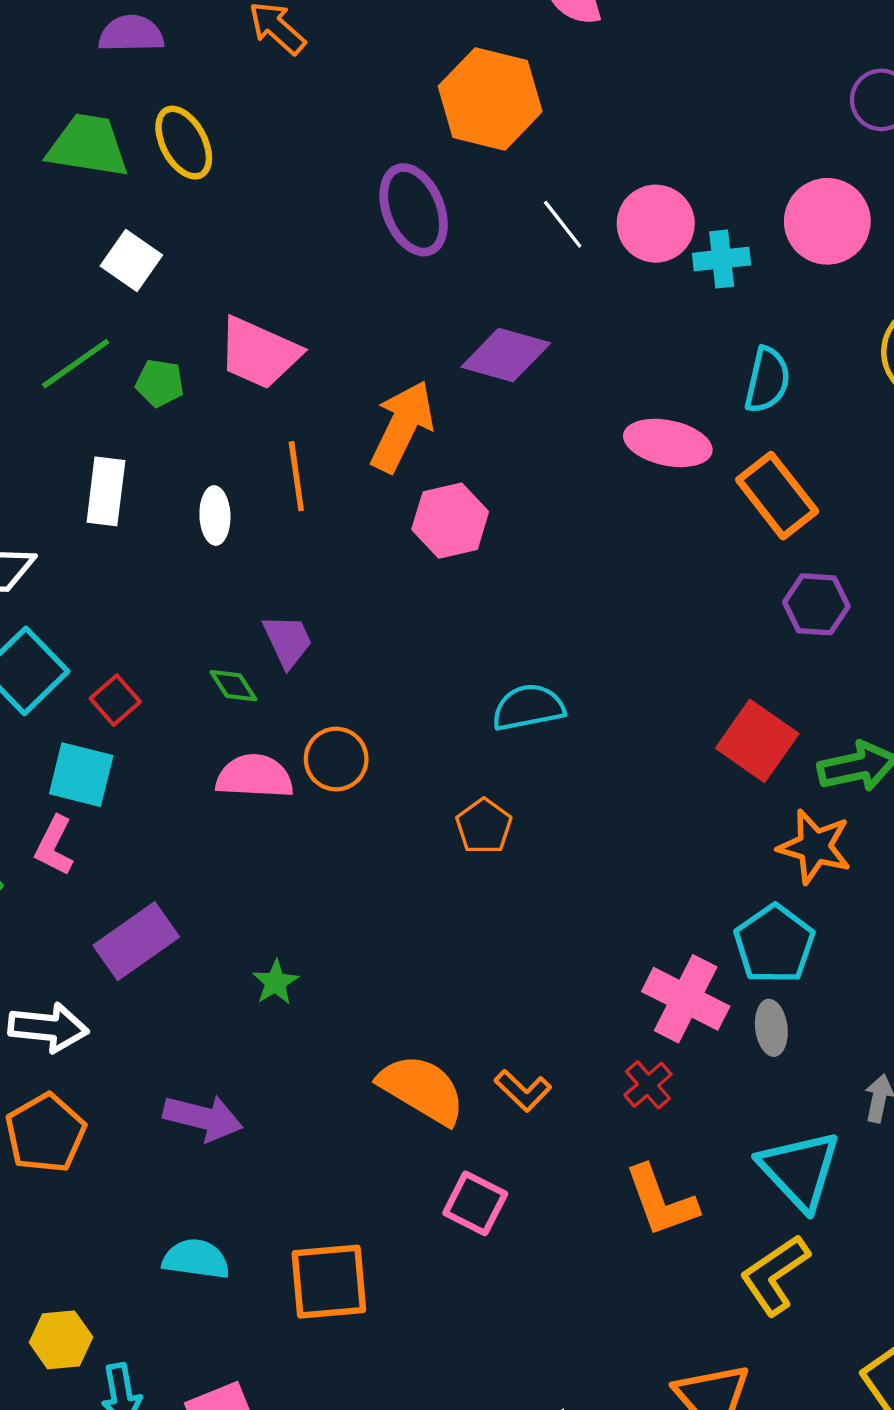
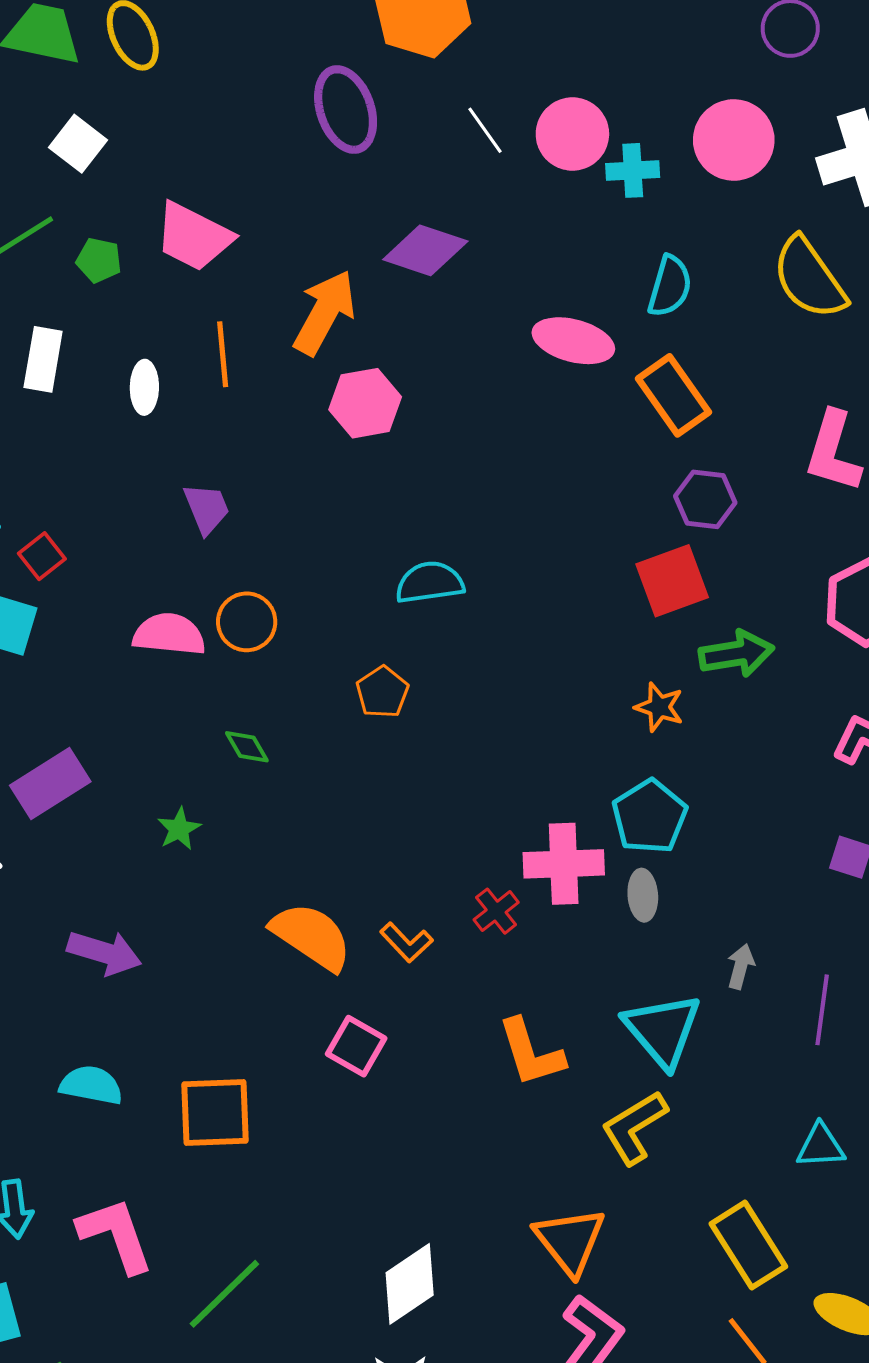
green diamond: (233, 686) -> (247, 747), moved
red square: (757, 741) -> (672, 581), moved, turned 32
orange star: (815, 847) -> (659, 707), moved, size x0.7
pink cross: (686, 999) -> (564, 864), turned -32
red cross: (648, 1085) -> (496, 911), moved

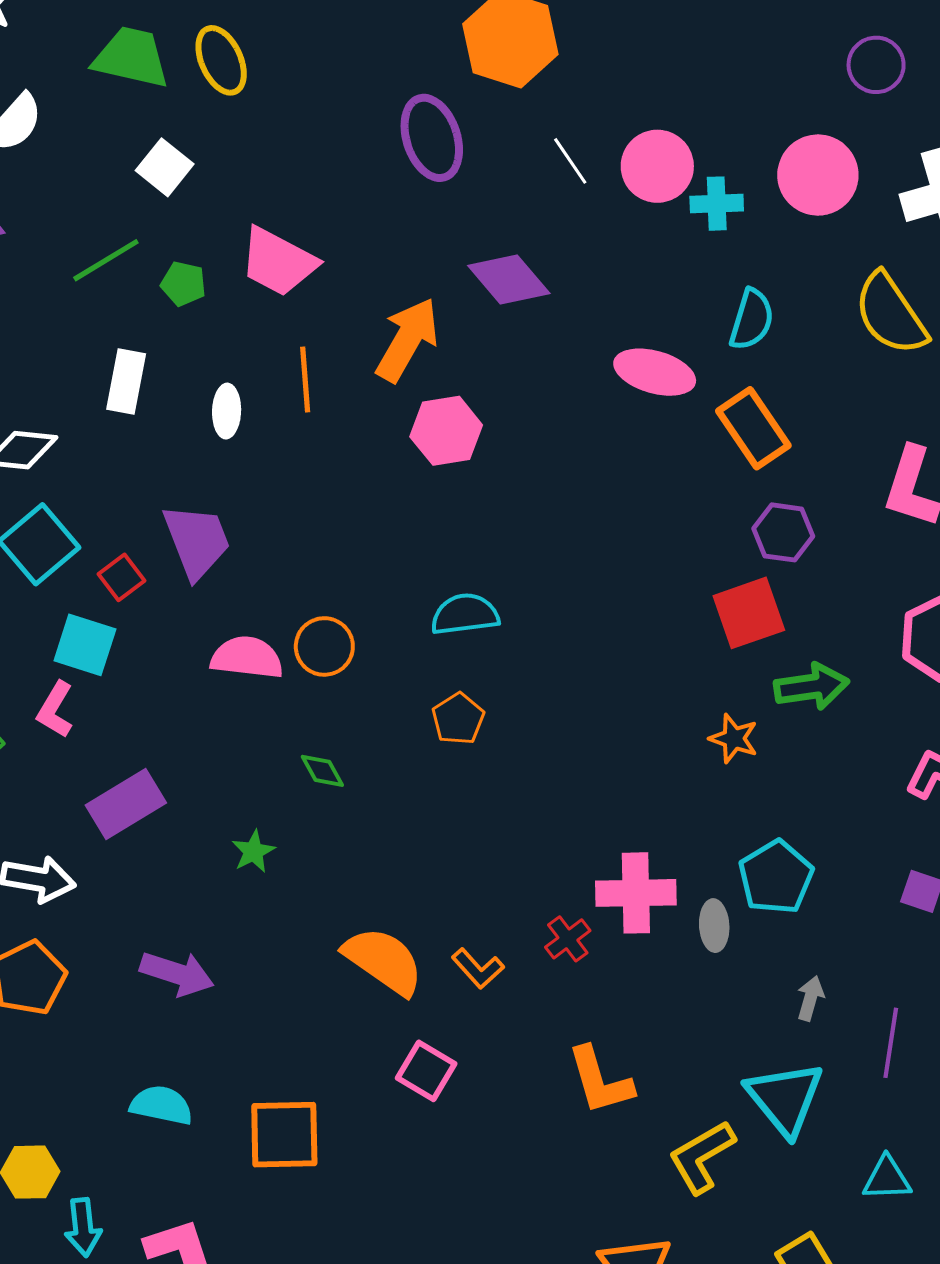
purple diamond: (425, 250) -> (509, 280), turned 30
purple trapezoid: (207, 508) -> (197, 541), moved, size x1.5
cyan semicircle: (430, 583) -> (465, 614), moved
cyan pentagon: (650, 817) -> (776, 877), moved
cyan triangle: (663, 1030) -> (785, 1098), moved

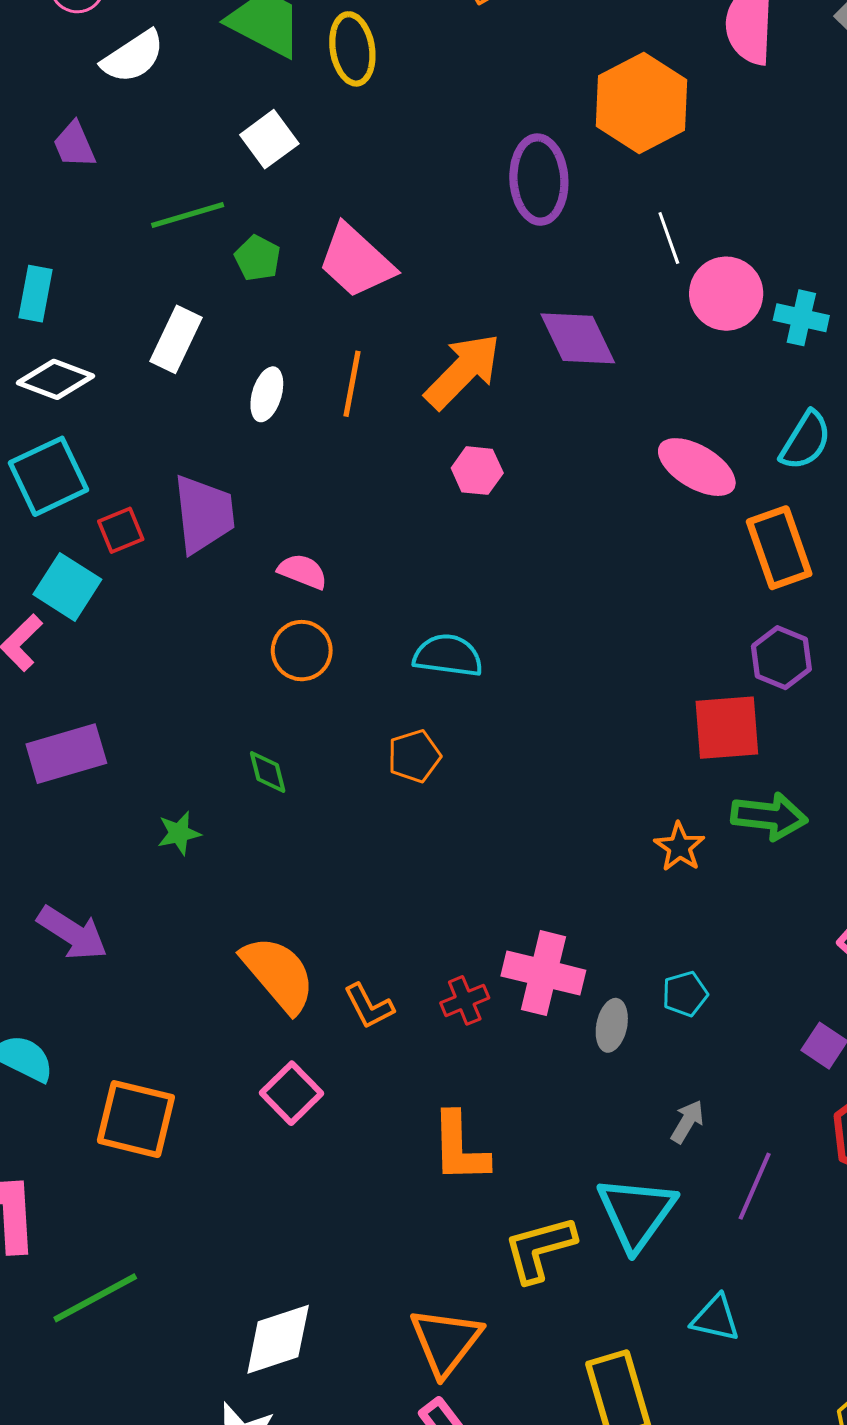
pink circle: (657, 166) -> (726, 294), moved
pink hexagon: (446, 431) -> (477, 471), size x0.7
pink semicircle: (247, 658) -> (303, 571), moved, size x0.7
cyan pentagon: (776, 877) -> (685, 994), size x0.6

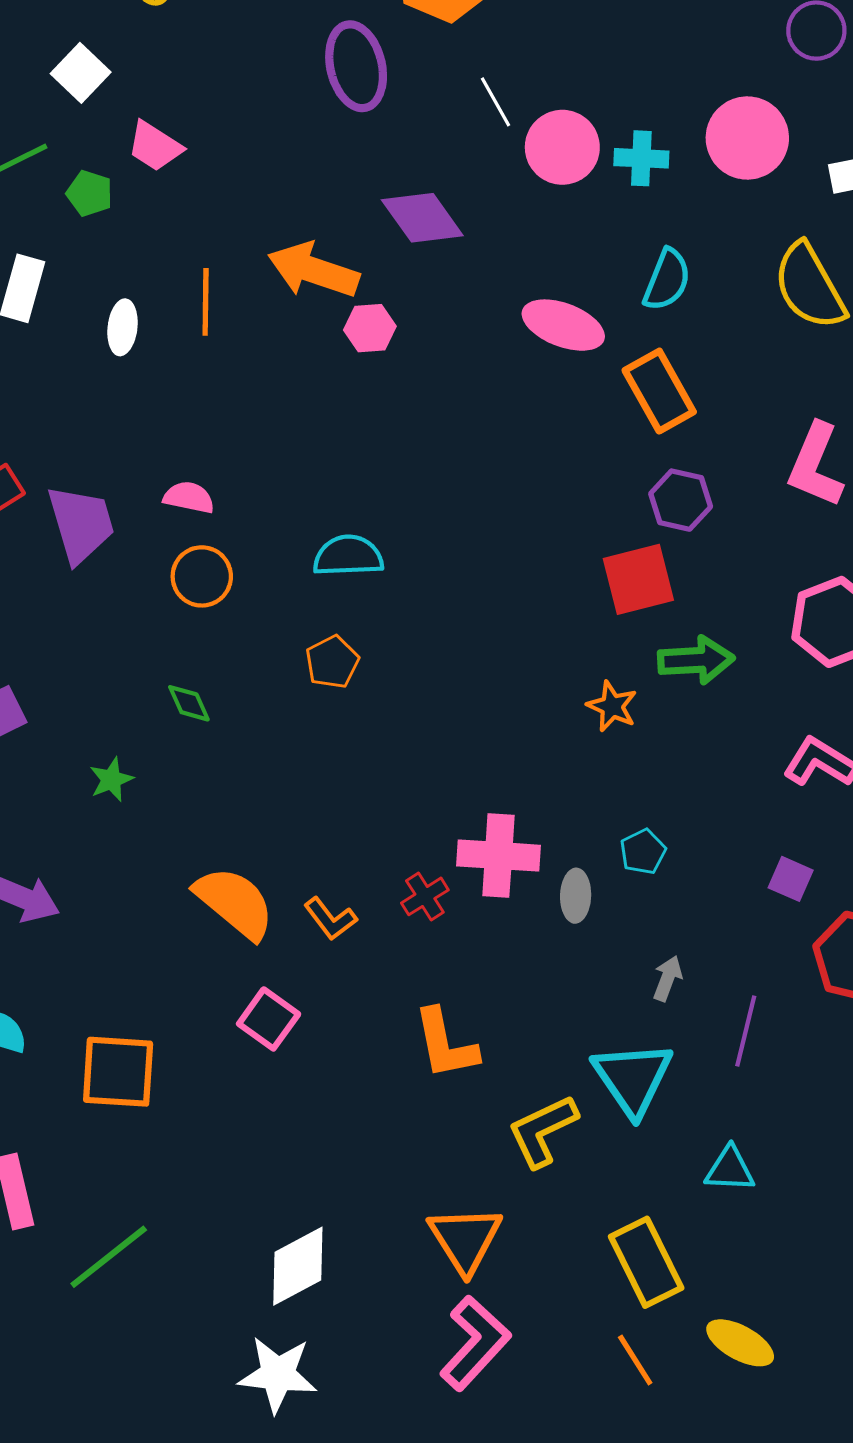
pink trapezoid: (356, 261) -> (155, 146), moved, size x0.7
orange arrow: (463, 371) -> (313, 270), turned -106
pink hexagon: (477, 471) -> (370, 328), moved
purple trapezoid: (204, 514) -> (81, 524), moved

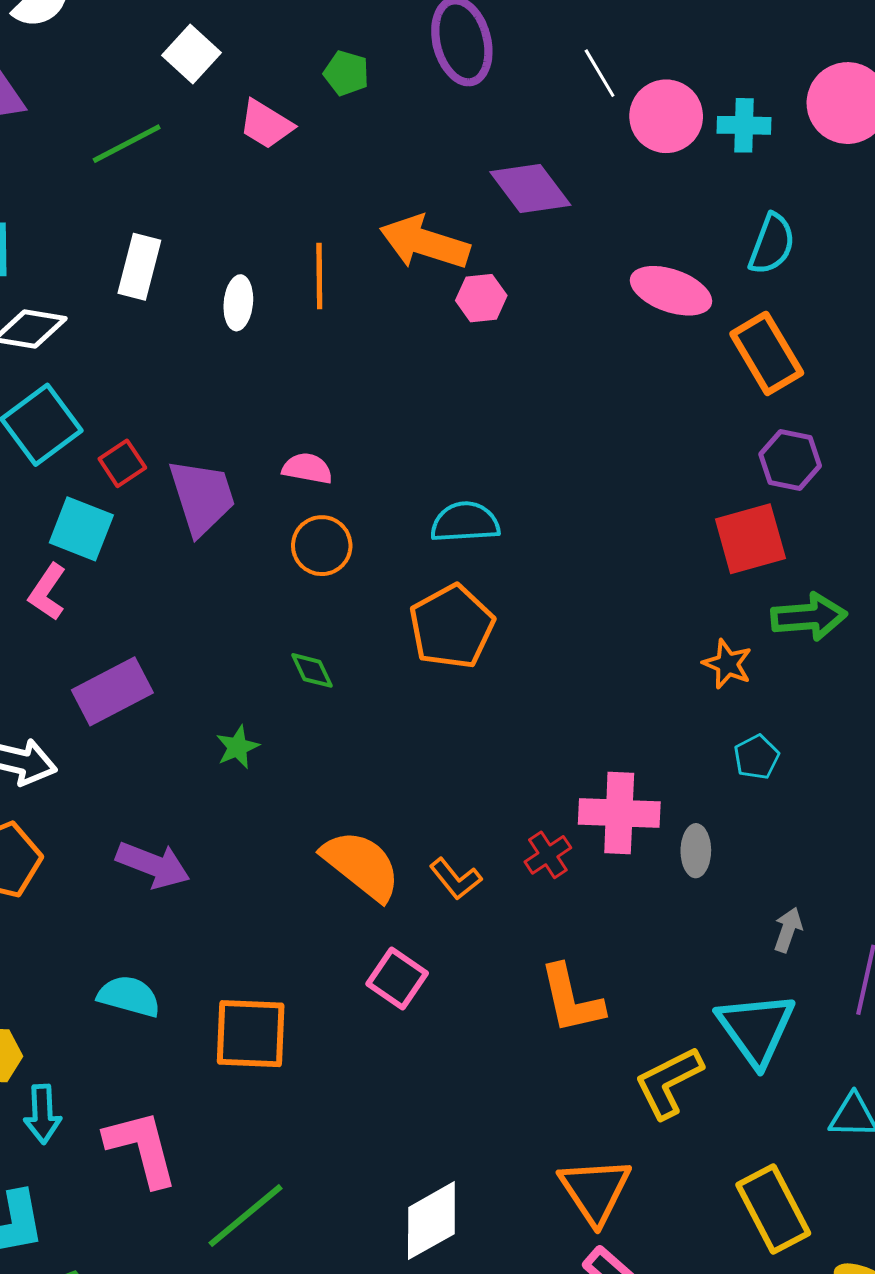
green pentagon: (90, 193) -> (346, 73), moved
orange pentagon: (332, 662) -> (452, 627), size x1.6
cyan pentagon: (643, 852) -> (757, 757), moved

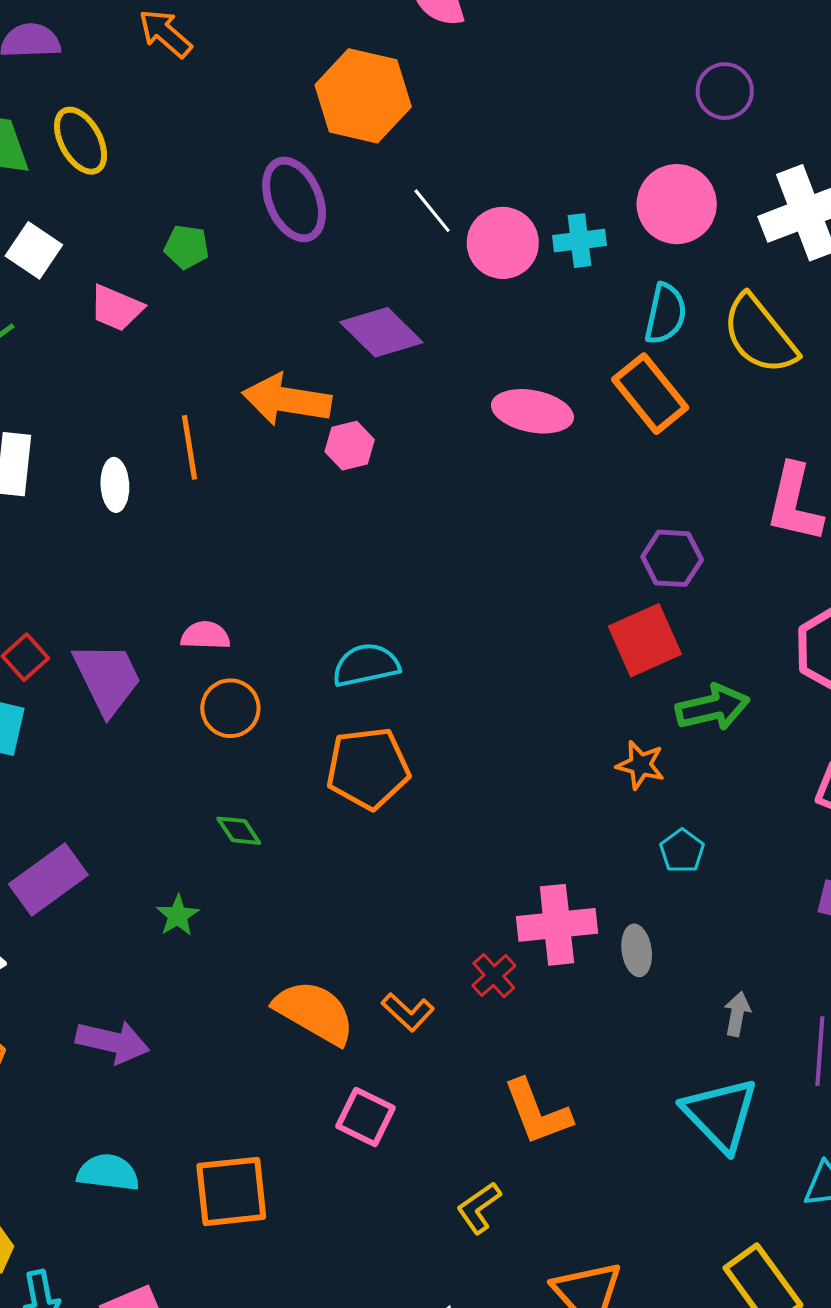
cyan semicircle: (772, 244) -> (666, 314), moved
orange rectangle: (767, 353) -> (650, 394), moved
orange pentagon: (452, 627) -> (368, 768), turned 30
yellow L-shape: (669, 1082) -> (479, 1208), moved, size x0.7

